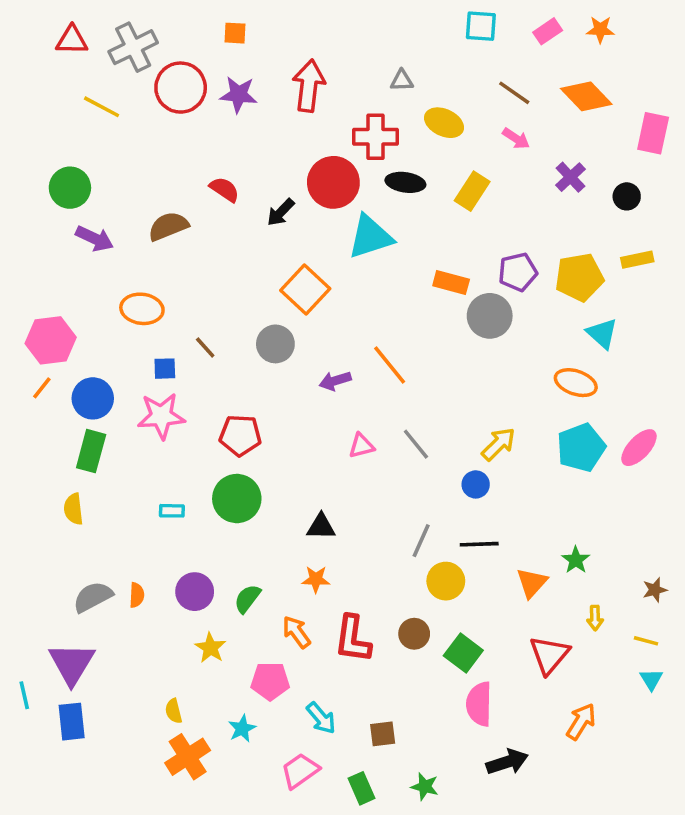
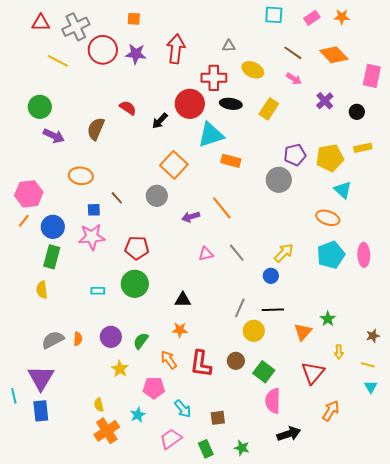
brown semicircle: (168, 226) -> (96, 129), turned -45
orange rectangle: (451, 282) -> (231, 161), moved
pink ellipse: (639, 448) -> (364, 255), turned -45

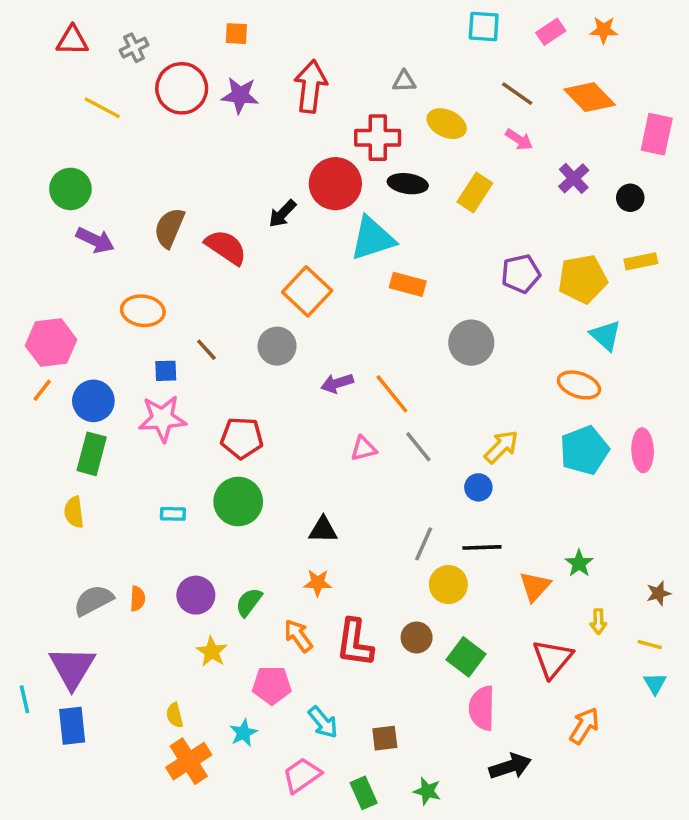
gray cross: (76, 27) -> (134, 48), size x0.6
red semicircle: (128, 108) -> (226, 247), moved, size x1.4
gray circle: (279, 180) -> (471, 343), moved
orange line: (222, 208) -> (392, 394), moved

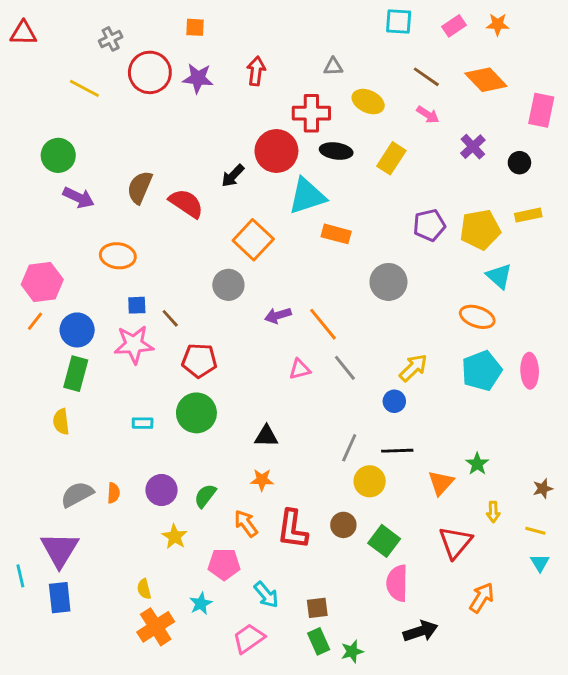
red triangle: (72, 41) -> (23, 33), moved
red arrow: (311, 87) -> (256, 71), size x0.7
brown line: (206, 350) -> (170, 318), moved
green star: (427, 791) -> (352, 652), turned -30
green rectangle: (364, 793) -> (319, 641), moved

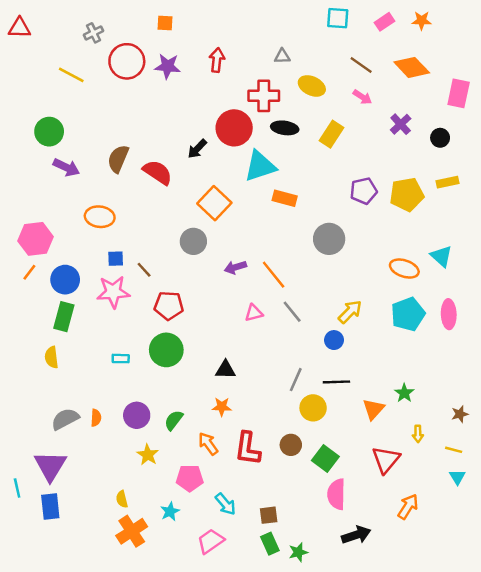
cyan triangle: (499, 276) -> (441, 256), moved

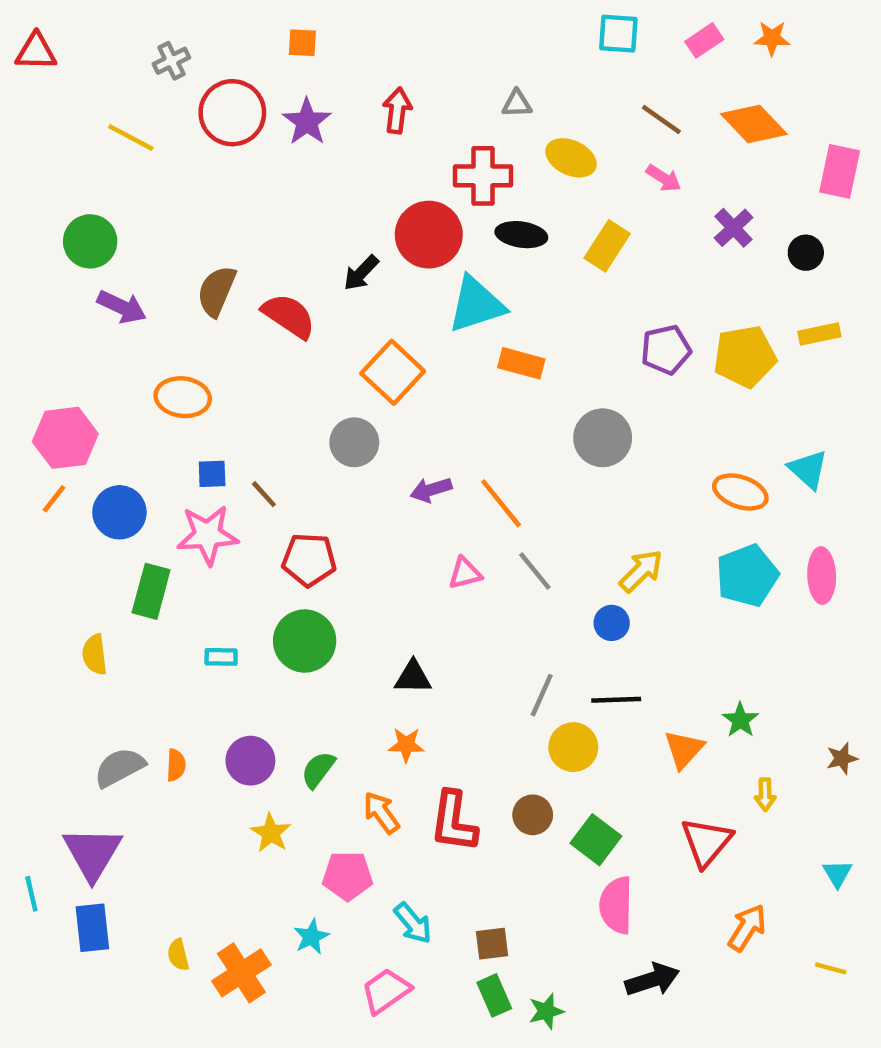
purple star: (167, 66) -> (307, 122), turned 30
green rectangle: (64, 317) -> (151, 591), moved
yellow line: (454, 450) -> (831, 968), moved
yellow semicircle: (122, 499) -> (178, 955), moved

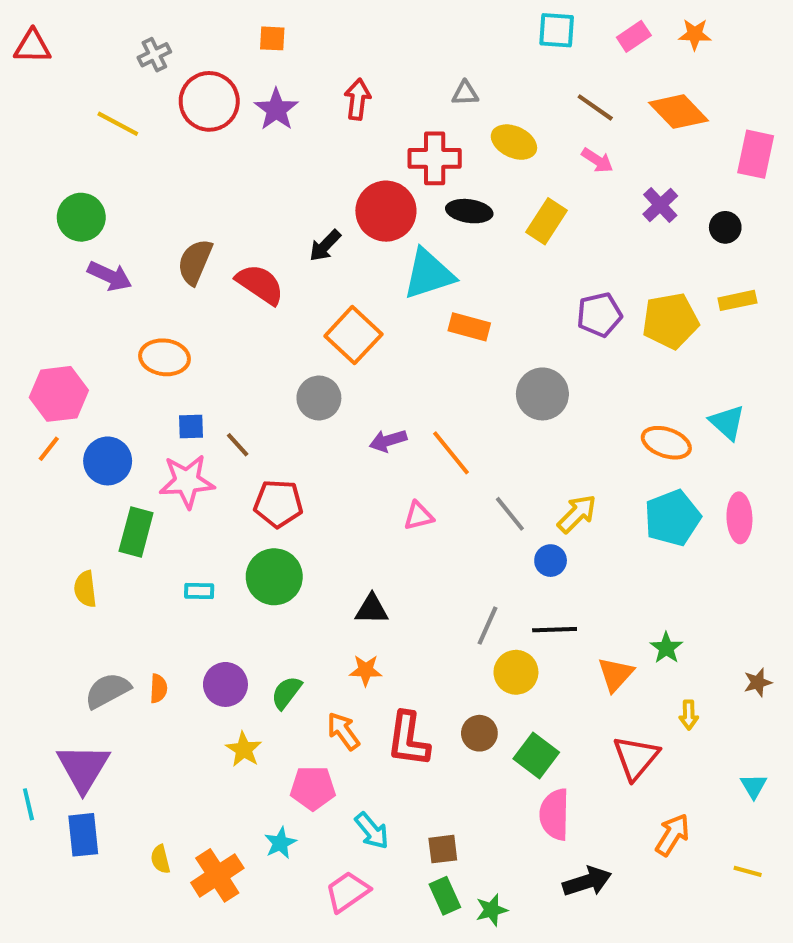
gray line: (535, 571) -> (510, 514), moved

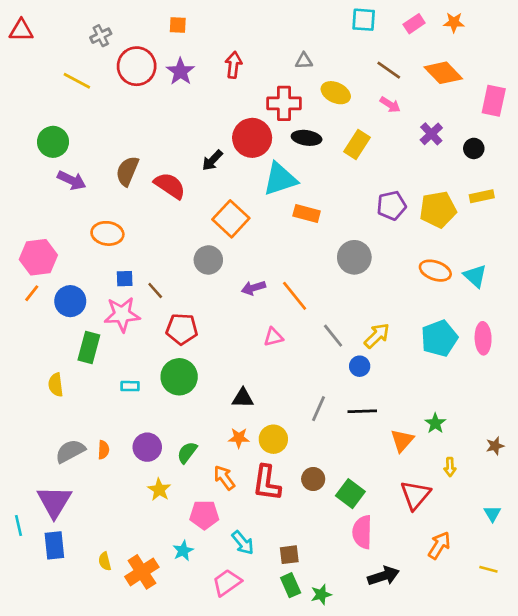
orange ellipse: (666, 443) -> (435, 271), moved
yellow circle: (516, 672) -> (273, 439), moved

